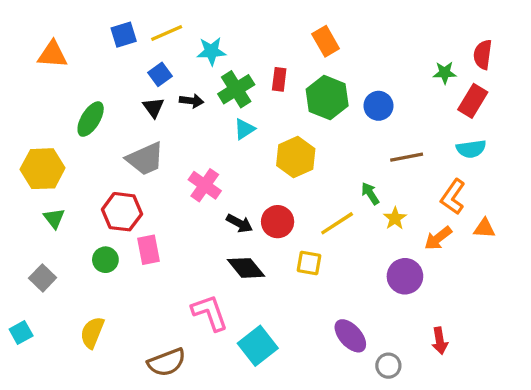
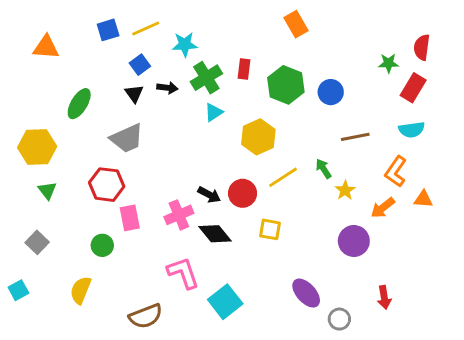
orange rectangle: (326, 41) -> (296, 24), moved
pink cross: (205, 185) -> (179, 215), moved, turned 32
yellow line: (337, 223) -> (283, 177), moved
green circle: (105, 260) -> (102, 245), moved

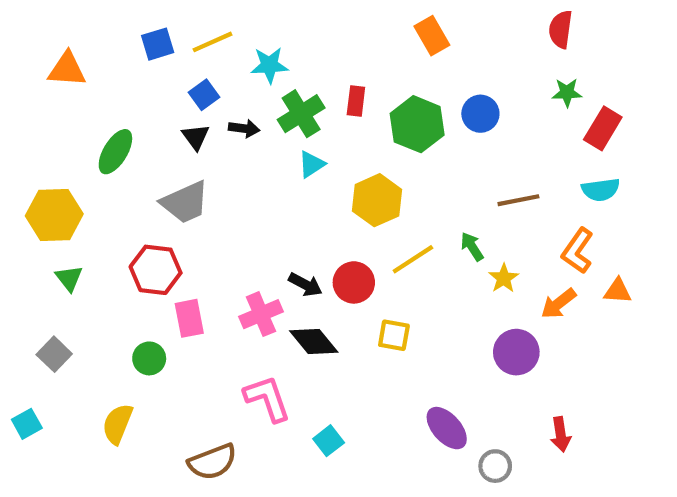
red semicircle: (422, 47) -> (561, 29), moved
blue circle: (331, 92) -> (480, 114), moved
cyan square: (225, 302) -> (329, 441), size x0.6

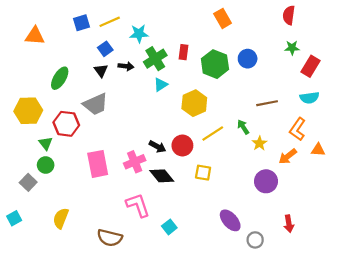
red hexagon: (156, 270) -> (66, 124), moved
green triangle: (69, 278) -> (46, 143), moved
pink rectangle: (189, 318) -> (98, 164), size x1.4
green circle: (149, 358) -> (46, 165), moved
brown semicircle: (212, 462) -> (110, 238), turned 35

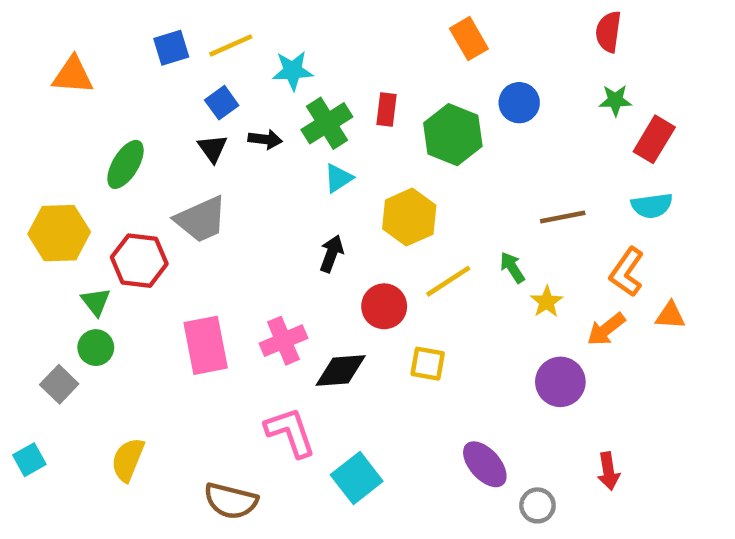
blue circle: (248, 59) -> (519, 103), moved
black arrow: (157, 147) -> (331, 254), moved, turned -98
black diamond: (162, 176) -> (341, 370), turned -55
cyan square: (169, 227) -> (357, 478), size x1.5

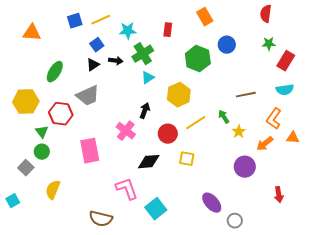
red rectangle: (386, 110) -> (168, 30), moved
black triangle: (212, 148) -> (93, 65), turned 32
pink cross: (283, 341) -> (126, 131), moved, turned -30
yellow semicircle: (128, 460) -> (53, 190), moved
red arrow: (608, 471) -> (279, 195), moved

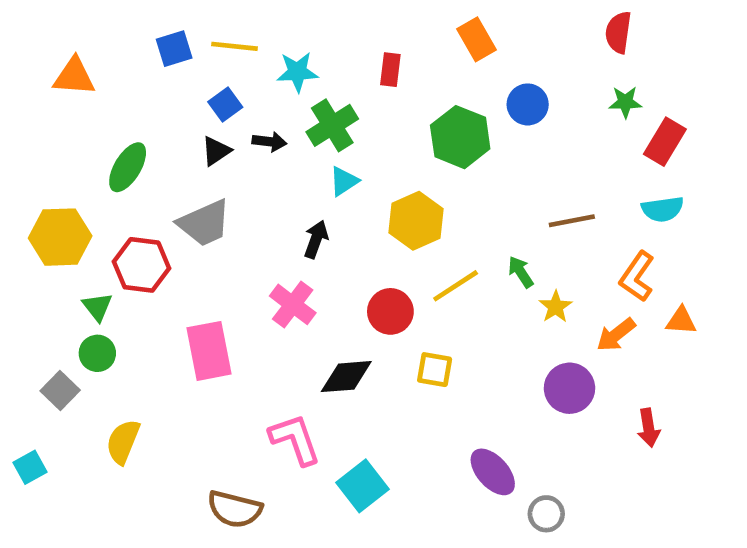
yellow line: (101, 20) -> (235, 46), turned 30
black arrow: (145, 111) -> (316, 239), moved
red arrow: (279, 195) -> (649, 428), moved

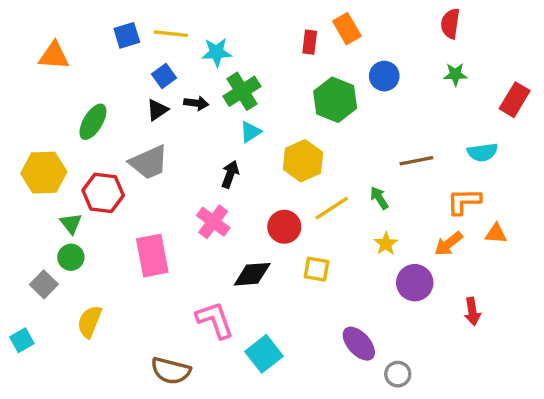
red rectangle: (390, 70) -> (310, 42), moved
red rectangle: (665, 142) -> (515, 100), moved
orange L-shape: (637, 277) -> (464, 201), turned 54
yellow star: (556, 307) -> (386, 244), moved

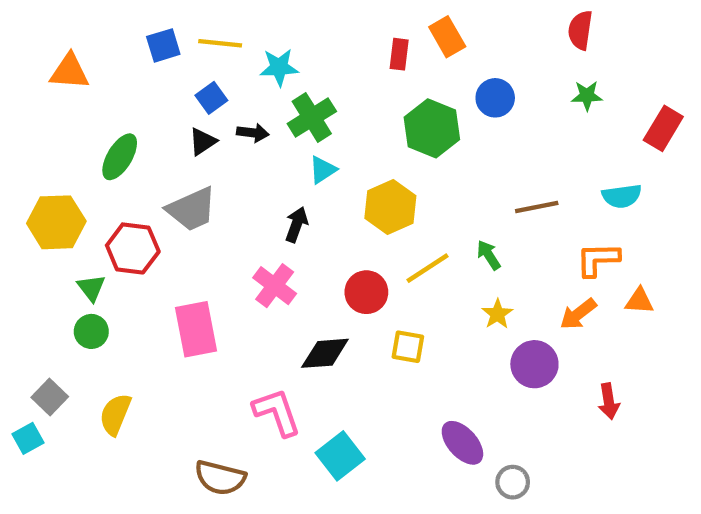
gray square: (44, 284) -> (50, 397), moved

